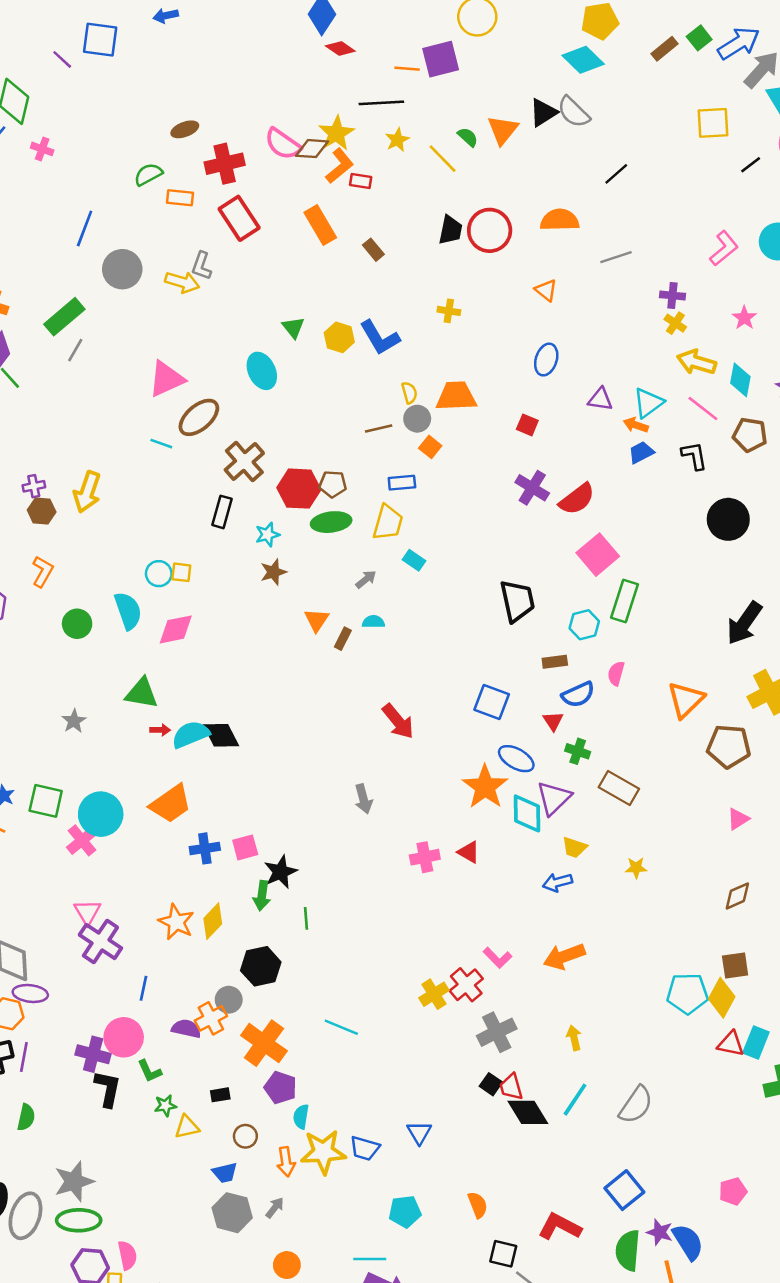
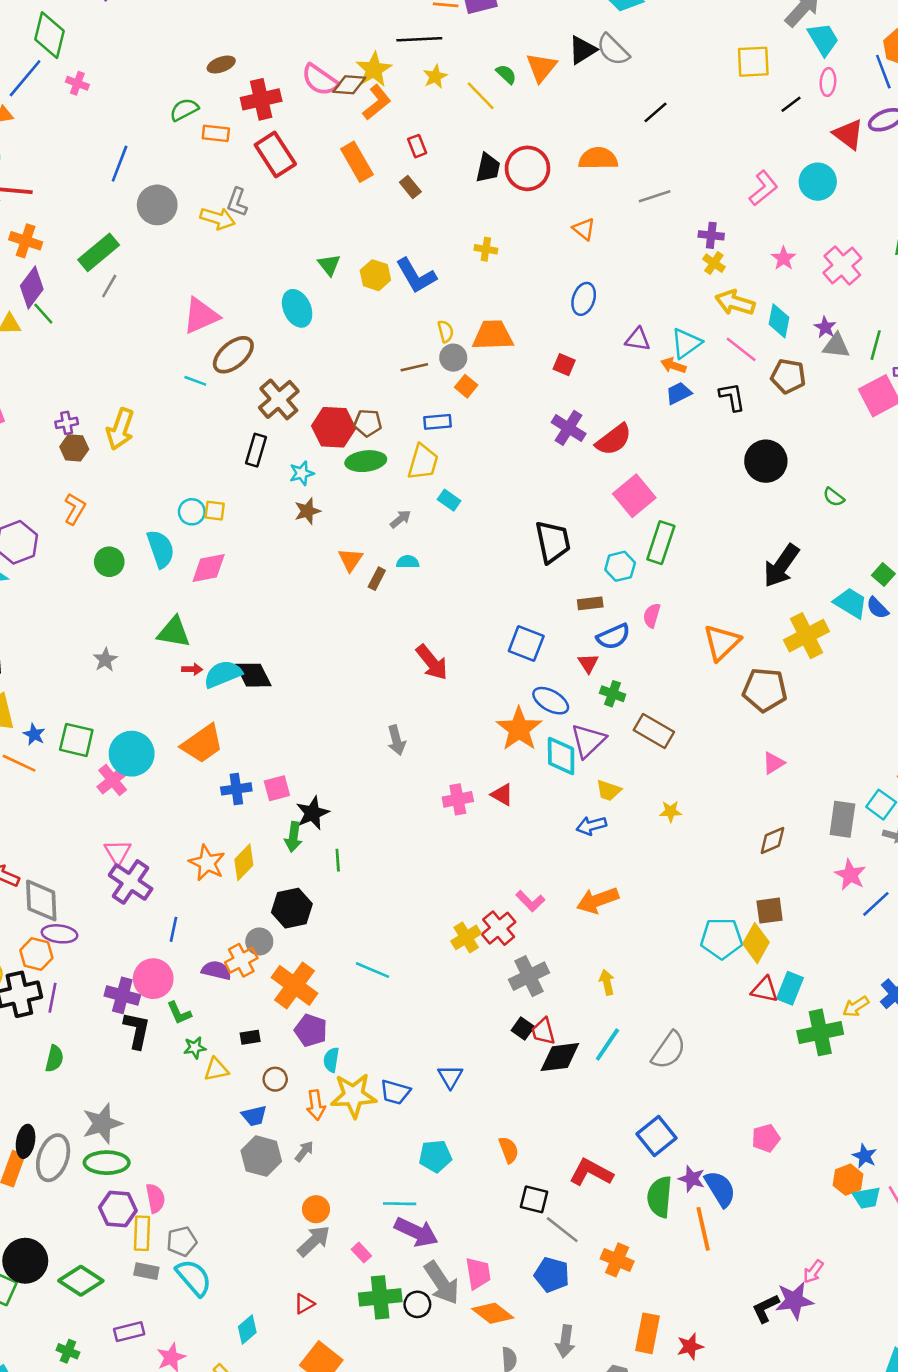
red rectangle: (361, 181) -> (417, 146), moved, turned 60
black diamond: (528, 1112) -> (560, 1057), turned -66

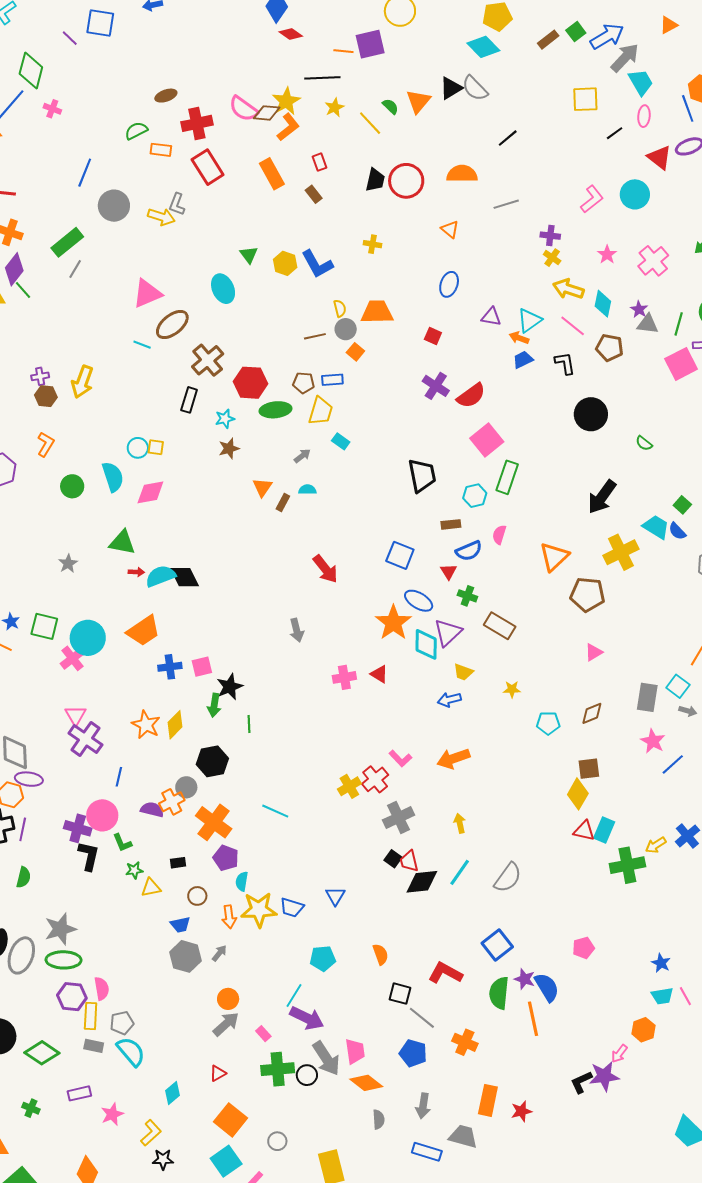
brown pentagon: (368, 423) -> (304, 383), moved
cyan pentagon: (721, 938) -> (548, 723), moved, size x0.7
orange hexagon: (848, 1180) -> (643, 1030), moved
cyan line: (400, 1204) -> (294, 996), turned -60

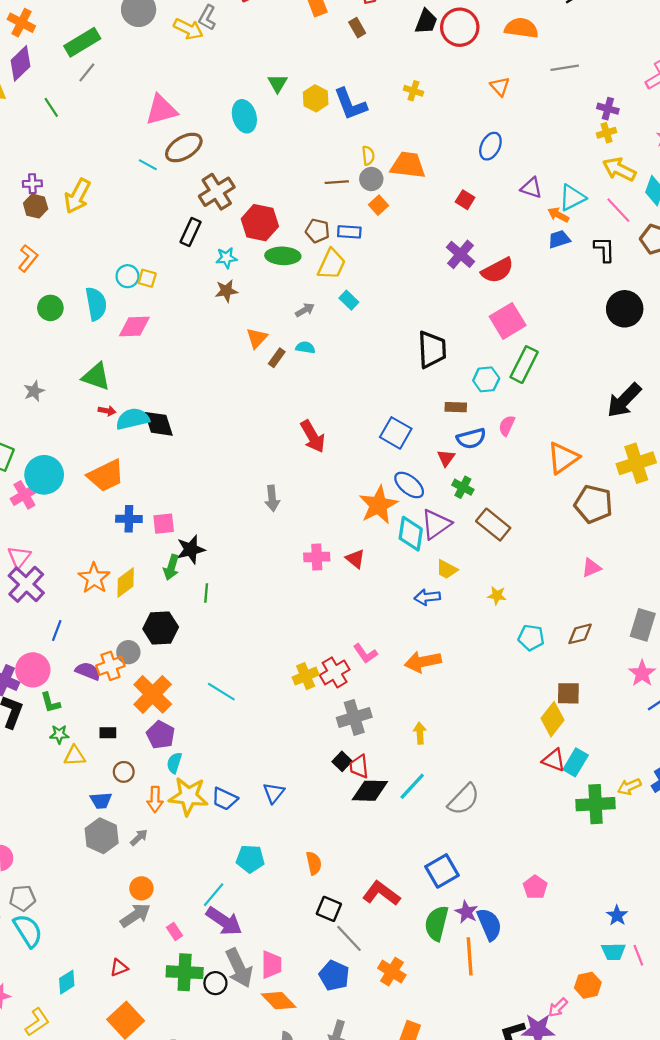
yellow cross: (552, 258) -> (606, 133), turned 30
green line: (23, 290) -> (51, 107), moved
pink pentagon: (583, 948) -> (535, 887), turned -30

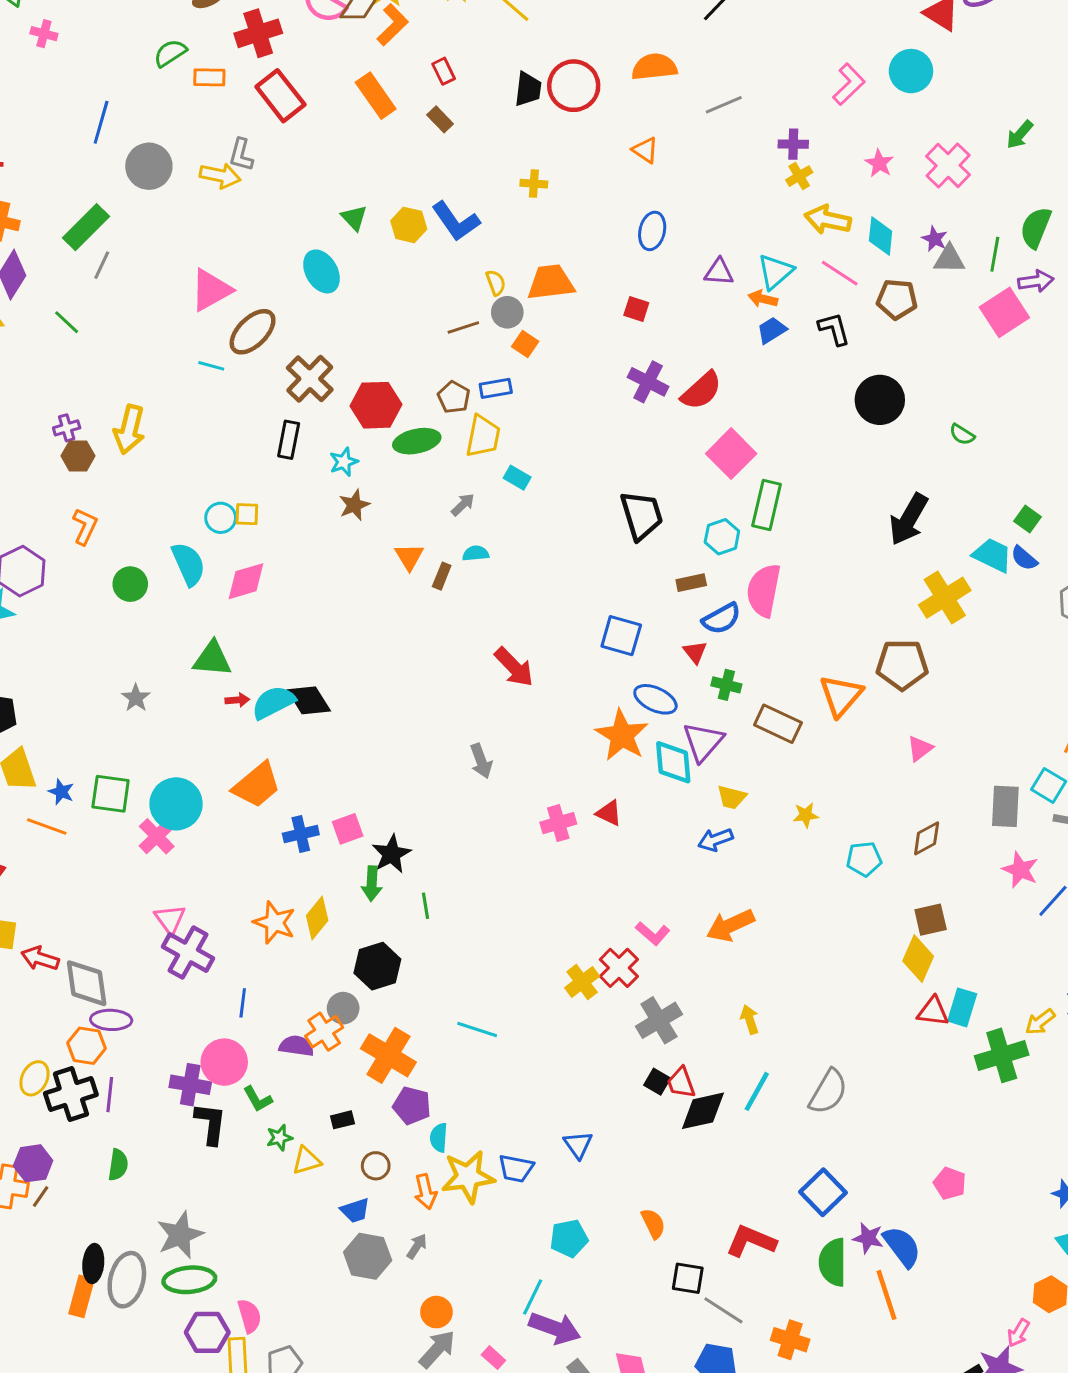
brown pentagon: (317, 231) -> (454, 397), turned 30
pink semicircle: (507, 426) -> (764, 590), size x1.8
orange triangle: (563, 458) -> (841, 696), moved

